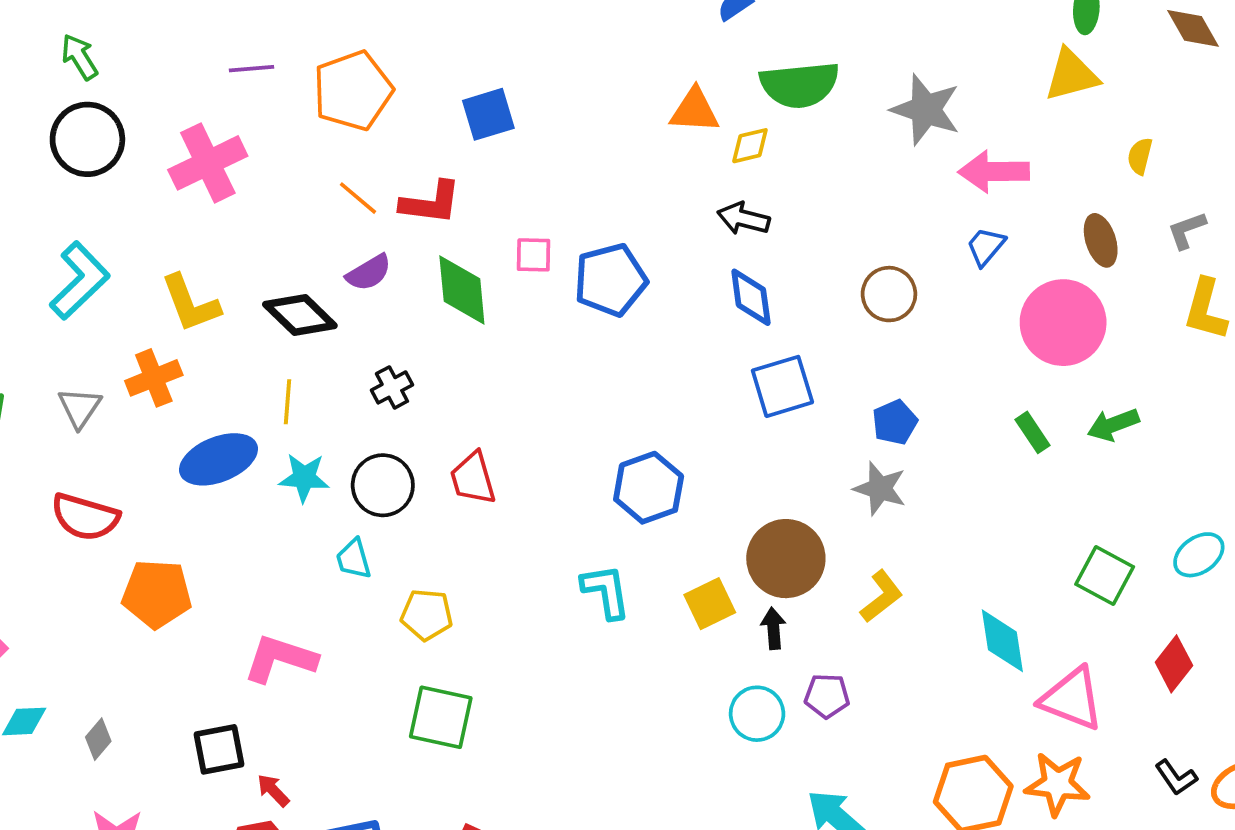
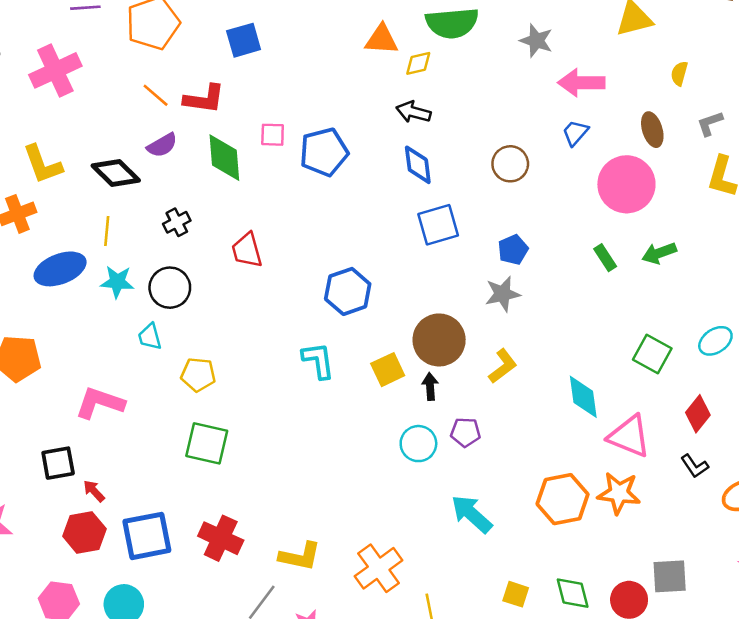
gray star: (926, 110) -> (536, 41), size x0.7
red trapezoid: (473, 478) -> (247, 250), moved
gray star: (880, 489) -> (503, 294), turned -30
black L-shape: (1176, 777) -> (695, 466), moved

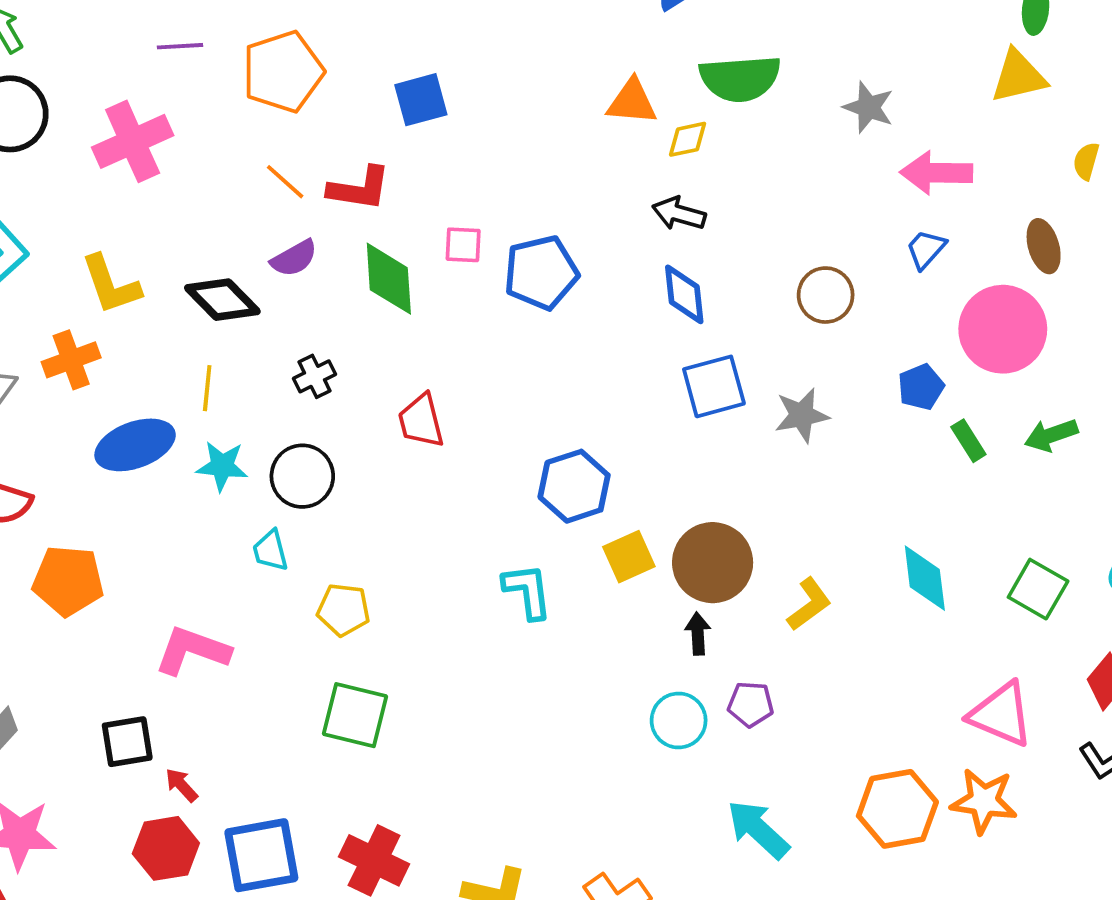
blue pentagon: (513, 250) -> (921, 387), moved
gray star: (503, 294) -> (802, 415), moved
yellow square: (388, 370) -> (629, 557), moved
cyan diamond: (583, 397) -> (925, 578), moved

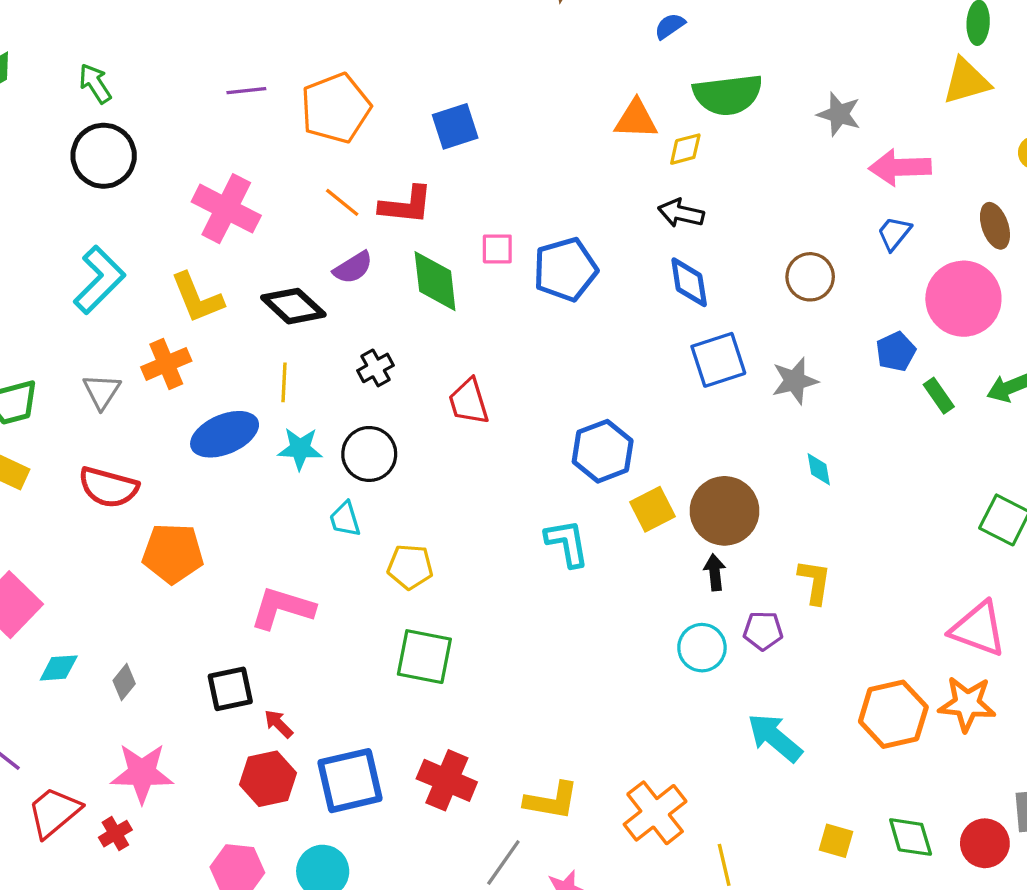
pink cross: (133, 141) -> (226, 209), moved, turned -36
cyan diamond: (925, 578) -> (819, 469), moved, size x0.6
yellow L-shape: (809, 604) -> (815, 582), moved, turned -42

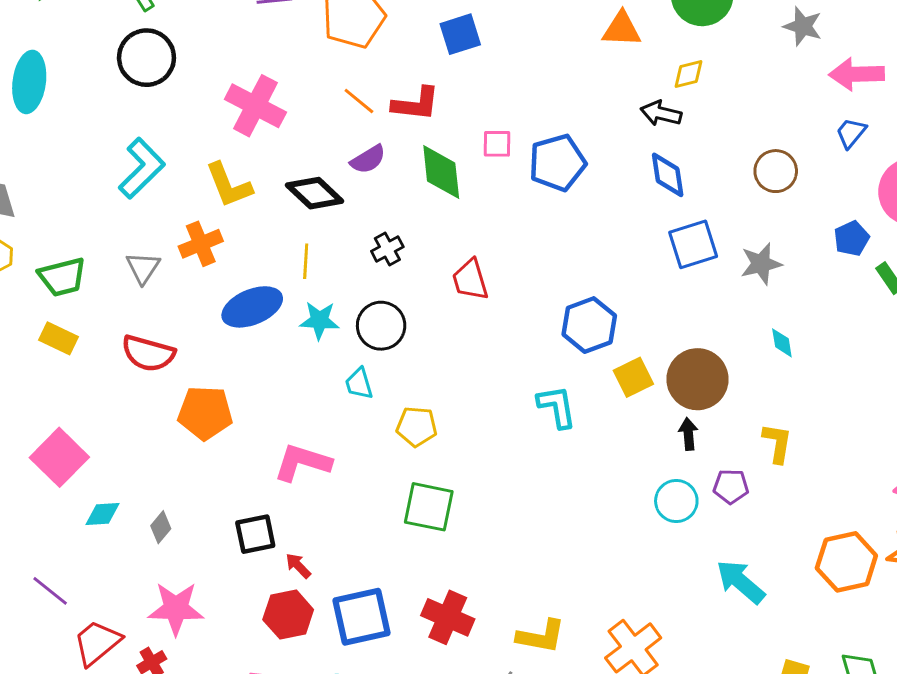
yellow diamond: (685, 149) -> (689, 74), moved

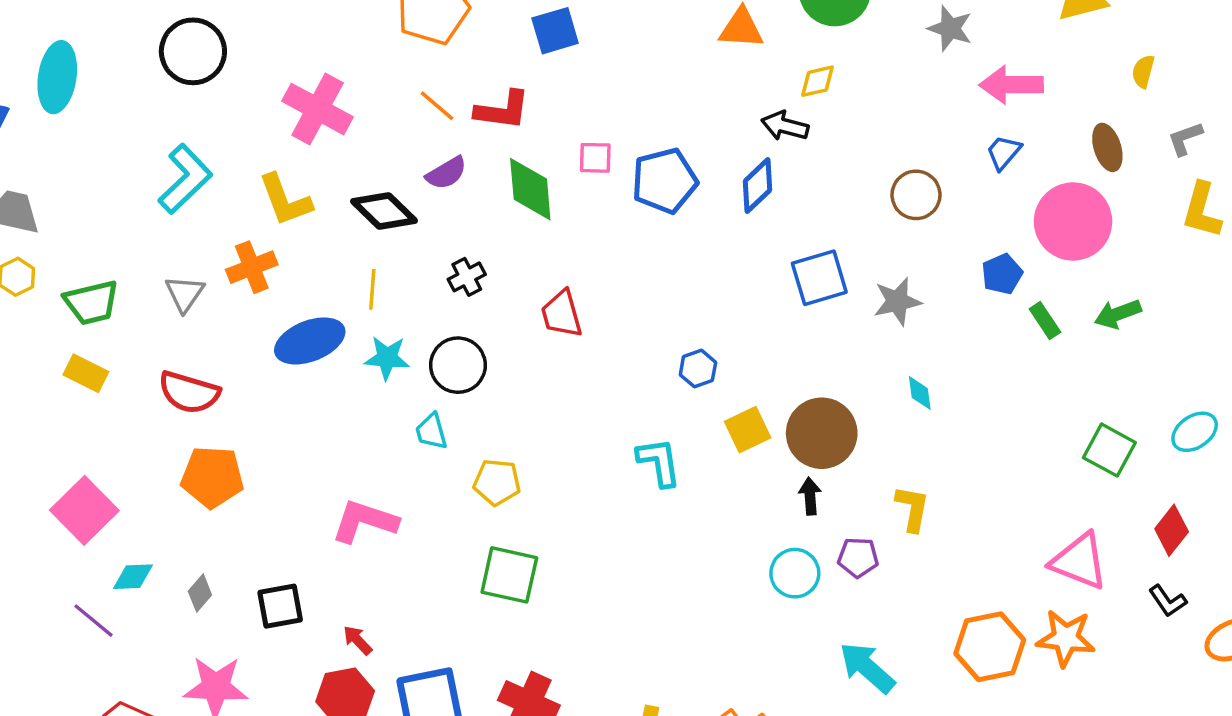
blue diamond: (668, 175) -> (758, 186), moved, turned 54
blue hexagon: (589, 325) -> (698, 369), size x0.6
orange pentagon: (205, 413) -> (212, 477), moved
black square: (255, 534) -> (280, 606), moved
purple line: (50, 591) -> (94, 621), moved

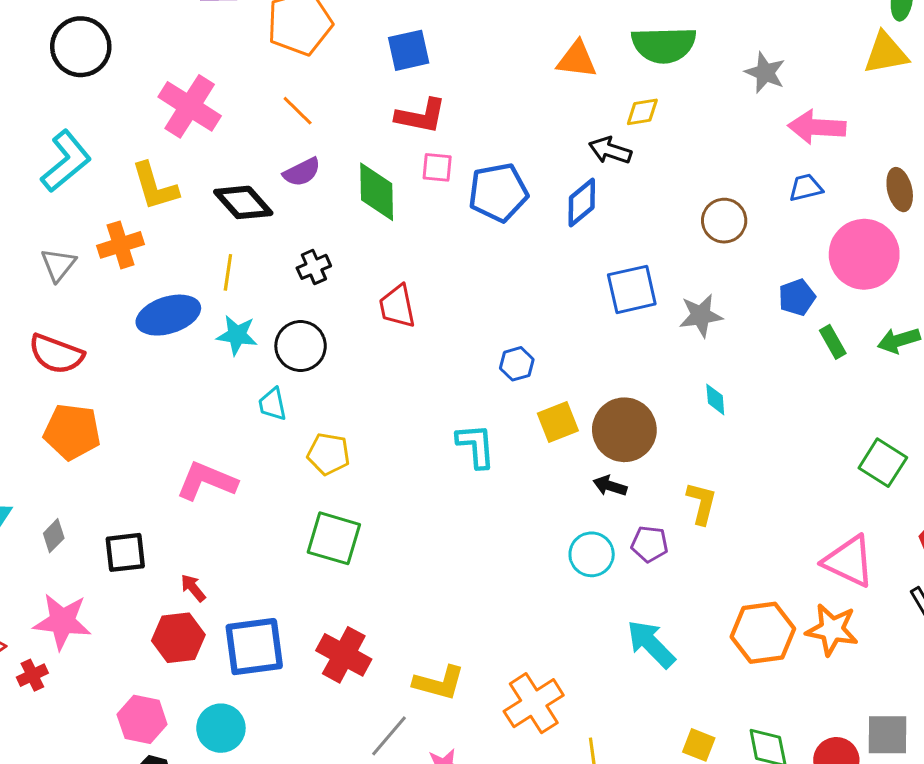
red L-shape: (503, 110) -> (421, 116), moved
blue trapezoid: (1004, 152) -> (806, 188), turned 32
black arrow: (810, 496) -> (610, 486), turned -72

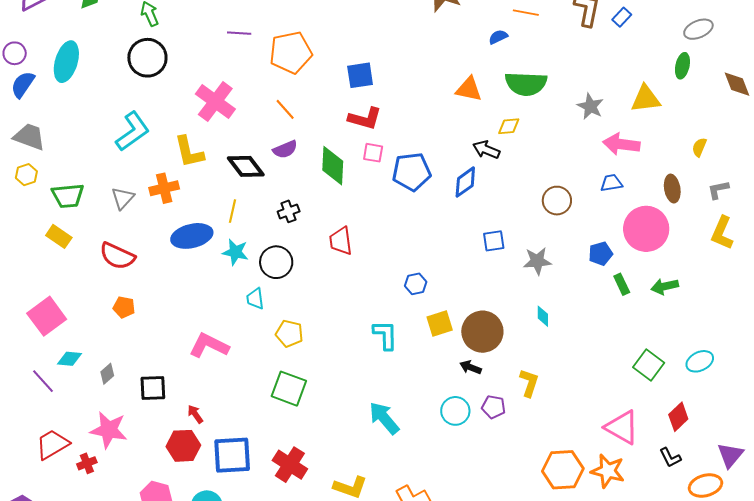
yellow triangle: (886, 53) -> (646, 99), moved
blue square: (632, 289) -> (494, 241), size x0.7
orange pentagon: (72, 432) -> (124, 307), size x0.6
cyan arrow: (651, 644) -> (384, 418), moved

